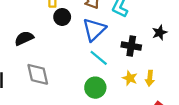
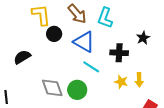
blue triangle: (94, 30) -> (84, 42), turned -40
gray diamond: (38, 74) -> (52, 88), moved
green circle: (95, 88) -> (77, 90), moved

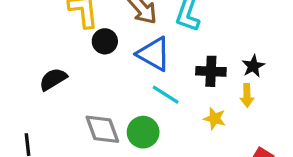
black star: (143, 38) -> (253, 66), moved
yellow arrow: (139, 80) -> (247, 95), moved

